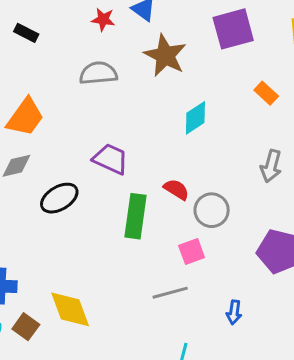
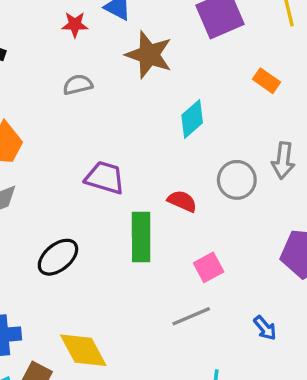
gray semicircle: (98, 73) -> (78, 85), size x0.7
black ellipse: (59, 198) -> (58, 257), moved
gray circle: (212, 210) -> (237, 180), moved
blue arrow: (234, 312) -> (265, 328), turned -40

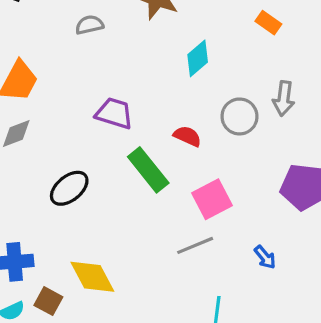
green rectangle: (141, 237) -> (148, 170), turned -39
pink square: (209, 267) -> (212, 199), size x1.4

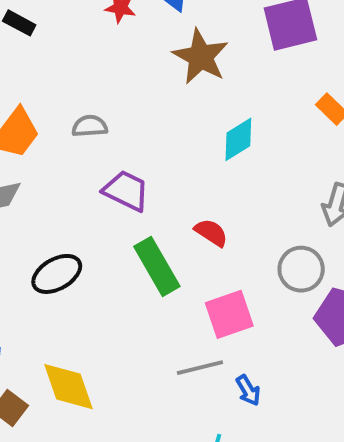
gray semicircle: (89, 25) -> (90, 126), moved
gray circle: (239, 116) -> (301, 269), moved
blue arrow: (265, 257) -> (248, 390), moved

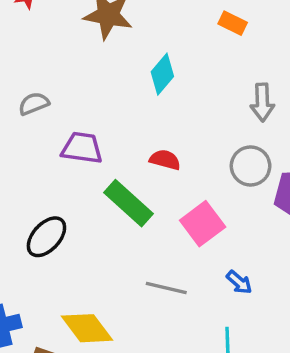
gray line: (200, 368) -> (166, 288), moved, turned 45

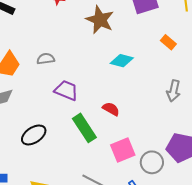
cyan diamond: (162, 74) -> (122, 61), turned 50
gray circle: (251, 166) -> (152, 162), moved

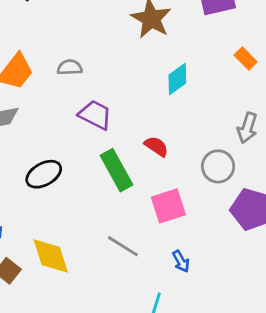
cyan diamond: (122, 61) -> (177, 79), turned -55
gray circle: (152, 162) -> (218, 166), moved

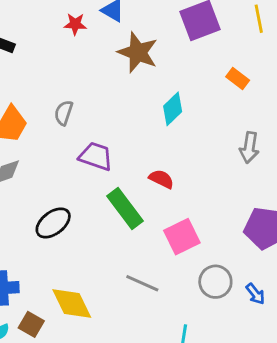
gray semicircle: (70, 67) -> (64, 113), turned -60
gray circle: (218, 166) -> (215, 282), moved
blue arrow: (181, 261) -> (255, 294), moved

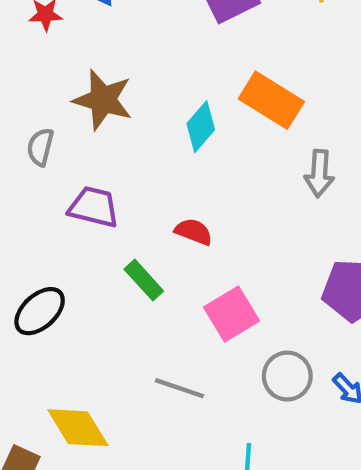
brown star: (138, 52) -> (103, 100), moved
orange rectangle: (238, 79) -> (271, 100), moved, size x1.8
green rectangle: (125, 208) -> (144, 280), size x0.7

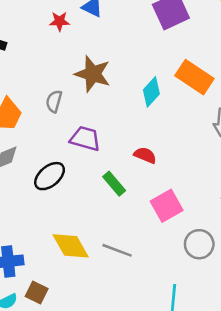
black ellipse: (40, 311) -> (50, 176), moved
gray line: (179, 388) -> (117, 250), moved
yellow diamond: (78, 428) -> (71, 246), moved

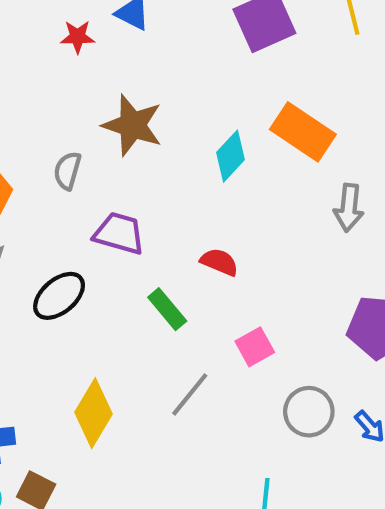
pink square: (167, 206) -> (255, 347), size x0.7
yellow diamond: (71, 246) -> (94, 413), turned 60
gray line: (117, 250) -> (190, 394), moved, turned -72

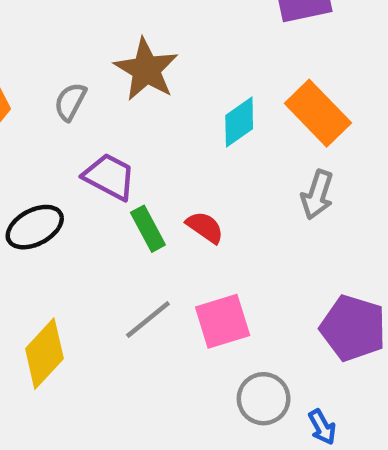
gray arrow: (349, 208) -> (317, 195), moved
green rectangle: (167, 309) -> (148, 229), moved
pink square: (255, 347) -> (223, 321), size x1.4
gray line: (190, 394) -> (148, 319), moved

